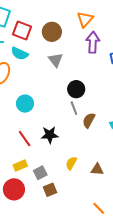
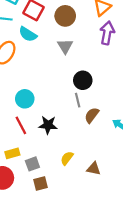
cyan circle: (25, 104) -> (25, 99), moved

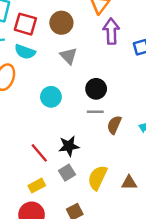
cyan circle: (25, 99) -> (51, 97), moved
gray line: (78, 100) -> (95, 112), turned -64
yellow semicircle: (67, 158) -> (97, 178), size x1.5
gray square: (32, 164) -> (67, 173), moved

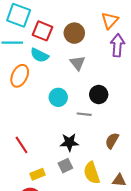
gray line: (95, 112) -> (84, 114), moved
brown semicircle: (114, 125) -> (112, 141), moved
red line: (39, 153) -> (22, 145), moved
yellow semicircle: (97, 178) -> (92, 173), turned -50

